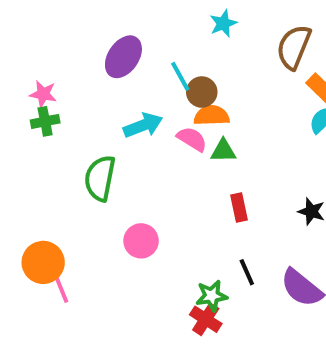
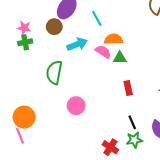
brown circle: (202, 92) -> (54, 27), moved
pink line: (61, 288) -> (20, 136), moved
green star: (212, 296) -> (134, 140), moved

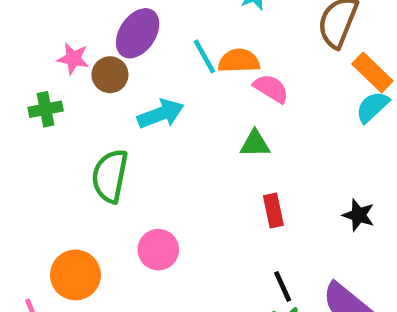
pink star: (24, 28) -> (73, 59), moved
orange semicircle: (114, 39) -> (239, 61), moved
pink semicircle: (103, 52) -> (271, 89), moved
orange circle: (24, 117) -> (75, 275), moved

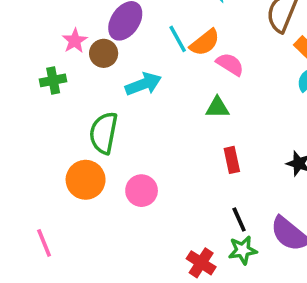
pink star: (73, 59) -> (75, 41), turned 30
orange semicircle: (239, 61) -> (205, 43), turned 144
orange circle: (75, 275) -> (86, 180), moved

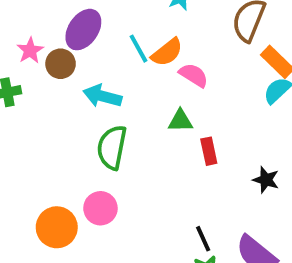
cyan arrow: (143, 84) -> (102, 96), turned -144
green semicircle: (104, 133) -> (112, 147), moved
red rectangle: (232, 160) -> (209, 151), moved
orange circle: (86, 180) -> (57, 227), moved

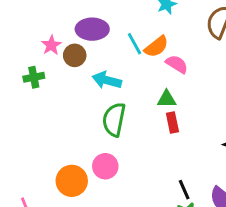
purple ellipse: (83, 30) -> (92, 29), turned 56
red rectangle: (209, 151) -> (172, 122), moved

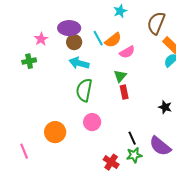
brown circle: (75, 55) -> (74, 42), moved
pink semicircle: (177, 64) -> (127, 52), turned 119
green triangle: (167, 99) -> (120, 76), turned -48
pink circle: (105, 166) -> (92, 122), moved

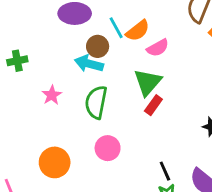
pink star: (41, 39) -> (52, 95), moved
brown circle: (74, 42) -> (98, 46), moved
green triangle: (120, 76) -> (148, 82), size x1.5
red rectangle: (124, 92) -> (153, 105), turned 48

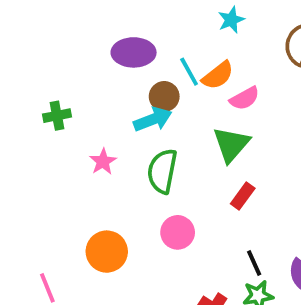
cyan arrow: (89, 64) -> (153, 119), turned 144
red rectangle: (153, 105) -> (243, 196), moved

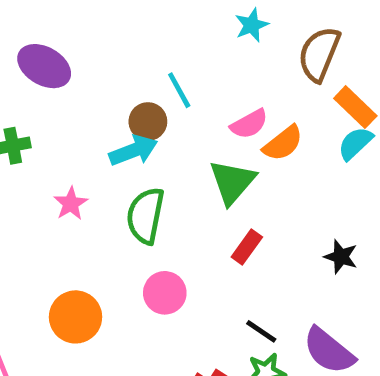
cyan star: (231, 20) -> (252, 25), moved
purple ellipse: (134, 52) -> (44, 66), moved, turned 30
orange semicircle: (218, 75) -> (283, 143), moved
black line: (254, 263) -> (261, 331), turned -32

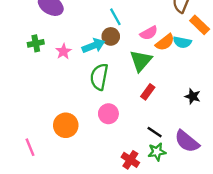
brown circle: (148, 122) -> (111, 36), moved
cyan semicircle: (355, 143) -> (182, 42), moved, turned -126
pink star: (71, 204) -> (63, 51), moved

